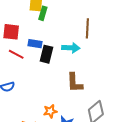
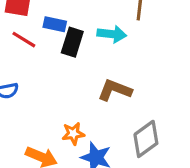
brown L-shape: (75, 83) -> (115, 90), turned 110

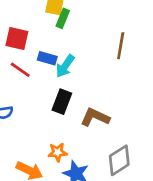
cyan arrow: (112, 34) -> (65, 66), moved, turned 115
black rectangle: (72, 42) -> (62, 102), moved

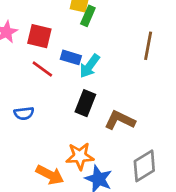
orange star: (58, 152) -> (80, 156), size x1.4

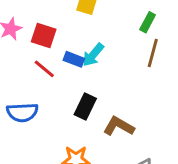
green rectangle: (88, 16) -> (148, 22), moved
cyan arrow: (90, 66) -> (93, 55), moved
blue semicircle: (24, 113) -> (22, 112), size x1.5

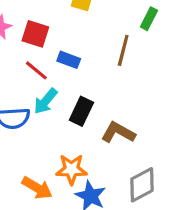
brown line: (153, 53) -> (123, 50), moved
cyan arrow: (93, 55) -> (46, 101), moved

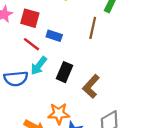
brown L-shape: (118, 133) -> (91, 86), turned -75

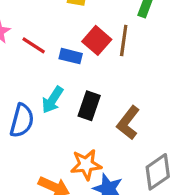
red square: (30, 18) -> (97, 40), moved, turned 30
red line: (31, 44) -> (34, 45), moved
blue semicircle: (16, 79) -> (22, 121), turned -65

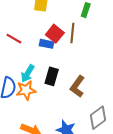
blue rectangle: (71, 56) -> (46, 44), moved
orange star: (86, 165) -> (26, 90), moved

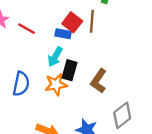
cyan arrow: (28, 74) -> (55, 57), moved
orange star: (26, 90) -> (56, 85), moved

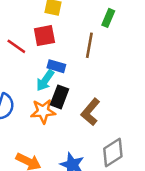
red square: (72, 22) -> (44, 36), moved, turned 36
blue rectangle: (63, 34) -> (56, 66), moved

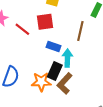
cyan arrow: (45, 81) -> (67, 58), moved, turned 144
brown L-shape: (91, 112) -> (65, 83), moved

